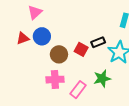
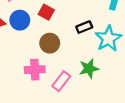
red square: (81, 49) -> (46, 12), moved
brown circle: (59, 54) -> (50, 43), moved

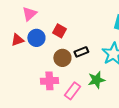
black rectangle: (84, 27) -> (81, 52), moved

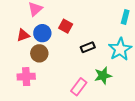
brown circle: (62, 58) -> (39, 53), moved
pink cross: (49, 81) -> (26, 77), moved

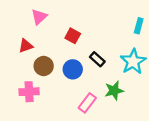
blue circle: (42, 33) -> (73, 69), moved
black rectangle: (88, 47) -> (97, 59), turned 64

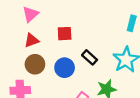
red square: (73, 36) -> (65, 34), turned -32
red triangle: (26, 46) -> (32, 40), moved

